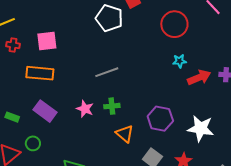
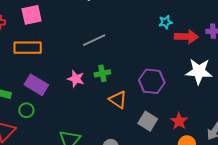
red arrow: (199, 77) -> (186, 37), turned 30
white star: (201, 128) -> (199, 71), moved
green circle: (33, 143) -> (26, 110), moved

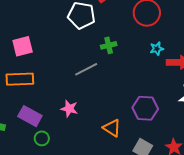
green cross: (102, 73) -> (109, 45), moved
green circle: (26, 110) -> (42, 138), moved

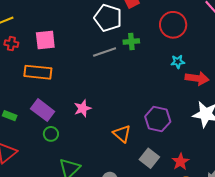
green cross: (109, 45) -> (131, 41), moved
gray line: (86, 69) -> (105, 52), moved
pink star: (69, 109) -> (83, 108), turned 30

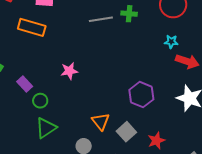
purple rectangle: (43, 110) -> (25, 84), moved, size x0.7
green circle: (51, 134) -> (40, 101), moved
orange triangle: (122, 134) -> (101, 122), moved

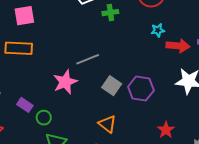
gray line: (101, 19) -> (88, 59), moved
pink star: (69, 71) -> (65, 82), size x1.4
gray square: (126, 132) -> (112, 86), moved

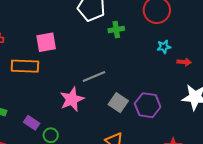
pink square: (24, 16) -> (46, 42), moved
red arrow: (178, 46) -> (184, 62), size x0.6

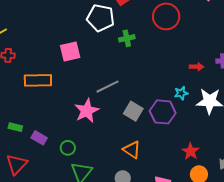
pink square: (46, 42) -> (70, 52), moved
cyan star: (164, 47) -> (181, 93), moved
purple rectangle: (32, 123) -> (39, 138), moved

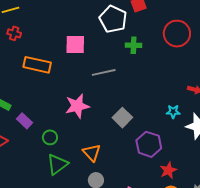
gray line: (107, 87) -> (104, 72), moved
purple hexagon: (163, 112) -> (149, 144), moved
orange triangle: (132, 150) -> (92, 153), moved

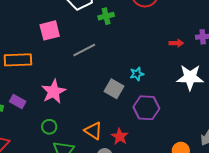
pink star: (77, 106) -> (54, 92), moved
cyan star: (173, 112) -> (137, 74), moved
purple rectangle: (25, 121) -> (18, 102), moved
red star: (168, 170) -> (120, 137), moved

